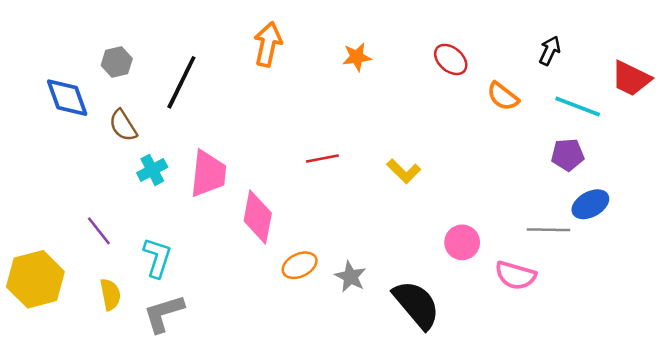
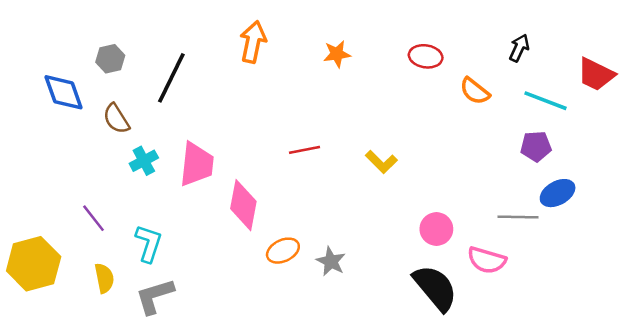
red ellipse: (451, 59) -> (426, 56), turned -32
black semicircle: (416, 305) -> (435, 288), moved

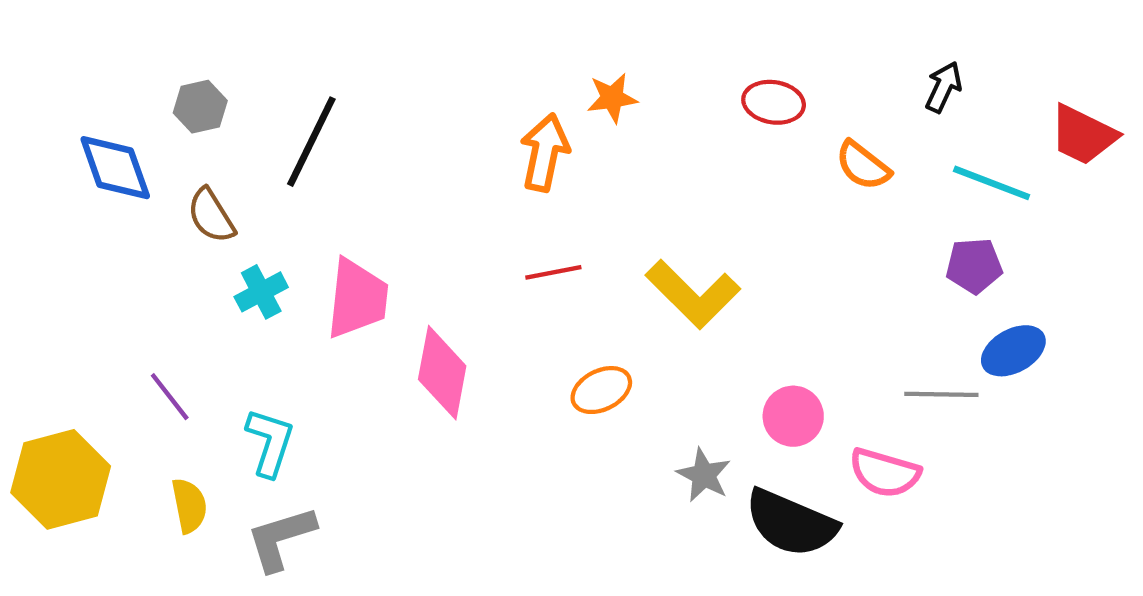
orange arrow: (253, 42) -> (545, 152), moved
yellow L-shape: (381, 162) -> (693, 294), size x1.6
orange ellipse: (283, 251) -> (601, 390), moved
gray star: (331, 261) -> (704, 475), moved
black semicircle: (435, 288) -> (791, 523), turned 153

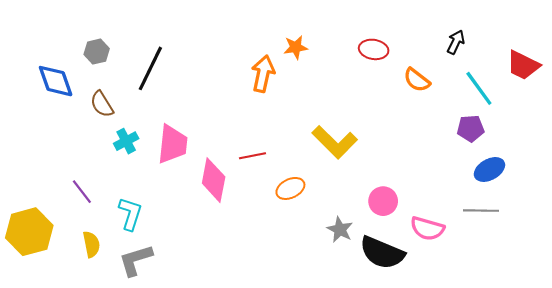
cyan line: (992, 183) -> (479, 88), turned 33
red line: (553, 272) -> (252, 156), moved
gray line: (941, 394) -> (481, 211), moved

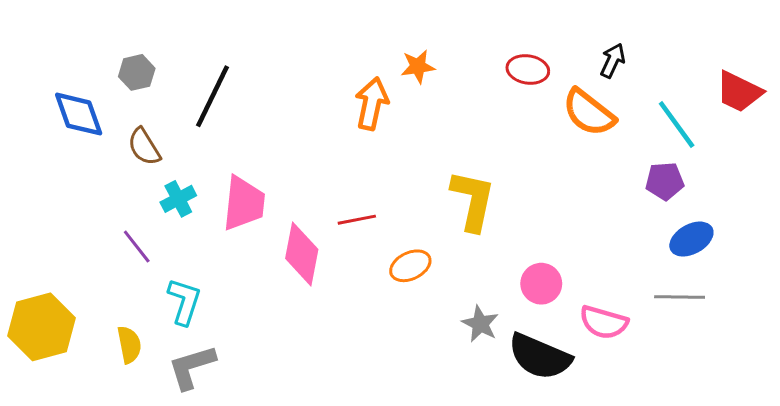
black arrow: (456, 42) -> (613, 61), moved
orange semicircle: (417, 80) -> (589, 113), size x1.4
yellow L-shape: (335, 142) -> (473, 200), turned -123
purple line: (82, 192) -> (137, 246), moved

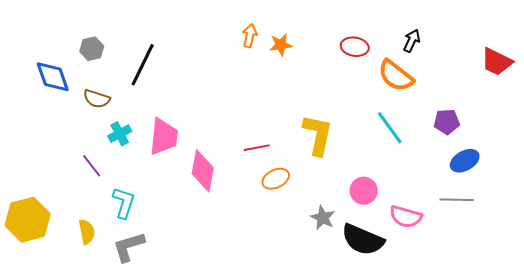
orange arrow: (372, 104) -> (250, 36), moved, size x0.7
cyan line: (677, 125) -> (390, 128), moved
brown semicircle: (144, 147) -> (97, 99), turned -40
red line: (357, 220) -> (257, 148), moved

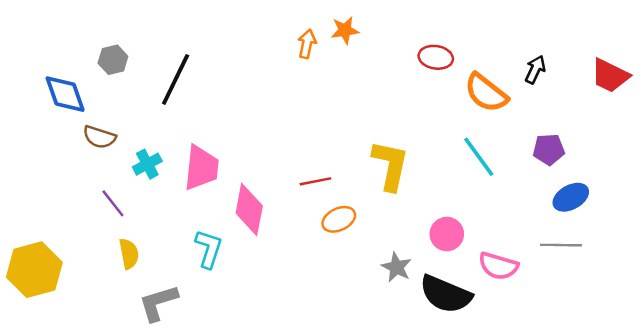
black arrow: (412, 41) -> (535, 70), moved
orange star: (281, 45) -> (345, 30), moved
brown semicircle: (97, 99) -> (99, 137), moved
cyan L-shape: (124, 203) -> (209, 249), moved
yellow semicircle: (87, 232) -> (129, 254), moved

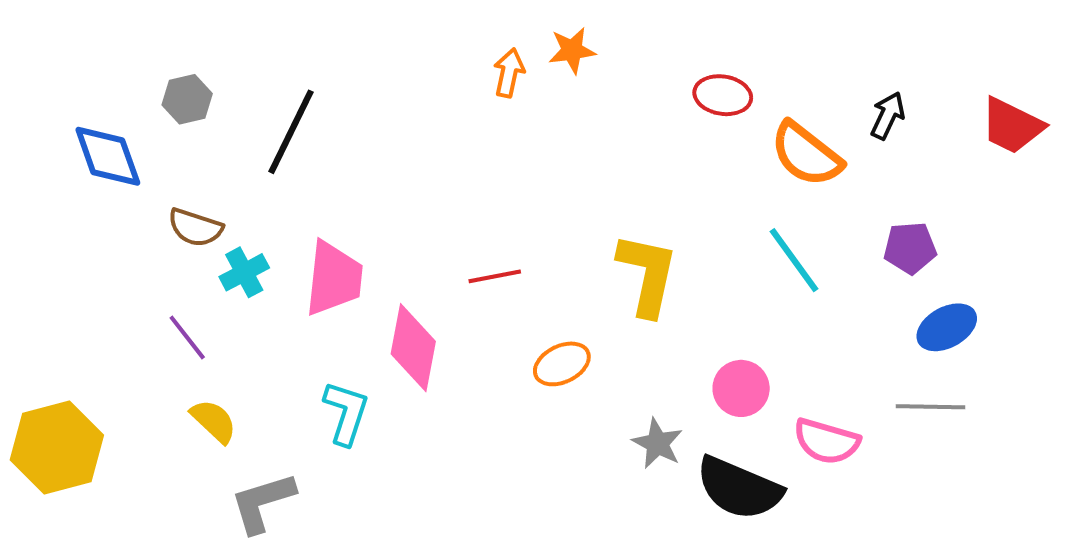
brown semicircle: (99, 137) -> (195, 228), moved
red line: (315, 181) -> (495, 276), moved
yellow semicircle: (129, 254) -> (214, 421), turned -36

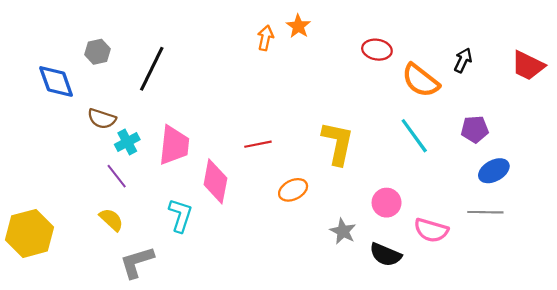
orange star: (572, 50) -> (298, 26), turned -30
purple line: (187, 338) -> (117, 176), moved
black semicircle: (739, 488) -> (385, 255), size x0.7

